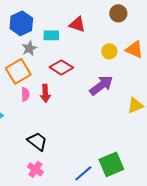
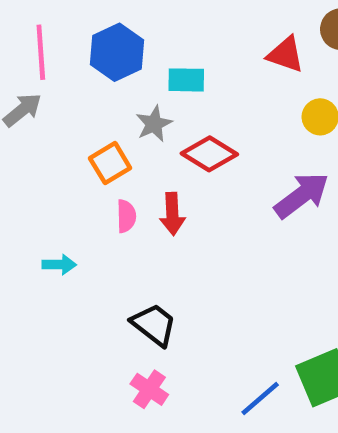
red triangle: (77, 24) -> (286, 55), moved
gray star: (29, 48) -> (154, 124), moved
orange square: (18, 71) -> (110, 163), size x0.7

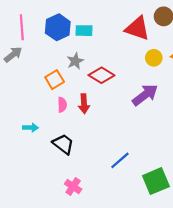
red triangle: (286, 55) -> (137, 28), size x1.4
cyan rectangle: (186, 80) -> (84, 31), moved
black trapezoid: (154, 325) -> (63, 144), moved
blue line: (260, 399) -> (120, 160), moved

